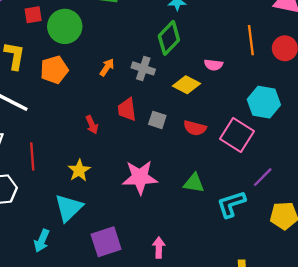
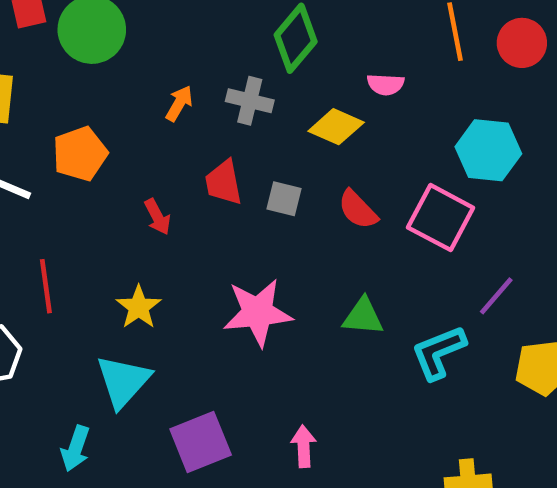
orange pentagon: (54, 70) -> (80, 154), moved
red semicircle: (195, 128) -> (358, 210), turned 35

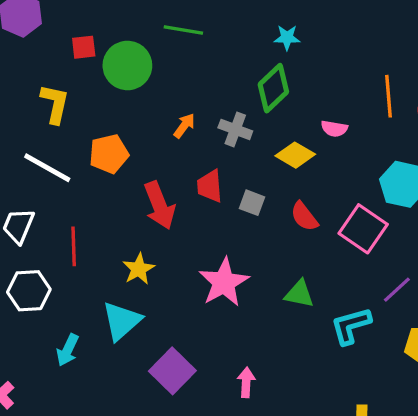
red arrow: (157, 217) -> (159, 205), size x1.8
pink star: (258, 312) -> (224, 282), turned -30
purple square: (201, 442) -> (172, 371), turned -30
cyan arrow: (75, 449) -> (68, 350), moved

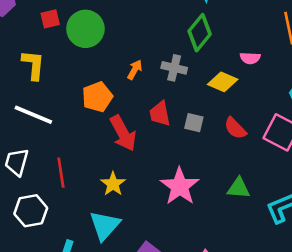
orange pentagon: (109, 154) -> (97, 97), moved

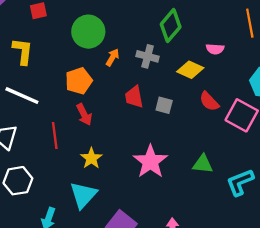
green circle: (85, 29) -> (88, 32), moved
red semicircle: (235, 128) -> (209, 101), moved
red arrow: (123, 133) -> (84, 115), moved, size x0.7
red line: (61, 173) -> (55, 136), moved

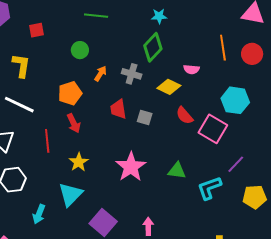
green circle: (88, 32) -> (80, 50), size x0.6

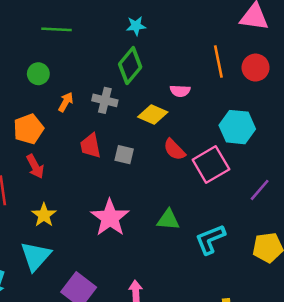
pink square: (213, 129) -> (211, 165), turned 32
purple line: (236, 164) -> (260, 190), moved

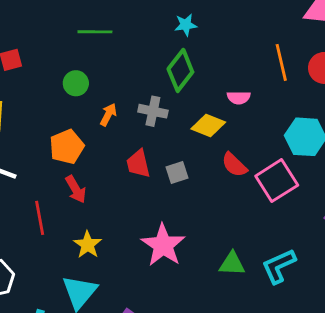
gray square: (124, 155) -> (177, 172), turned -30
green triangle: (168, 220) -> (232, 264), moved

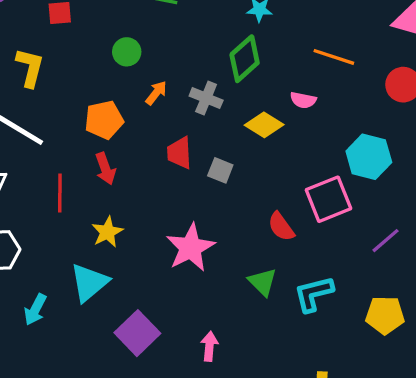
orange line: (281, 62) -> (334, 57), moved, turned -69
red semicircle: (234, 165) -> (281, 227), moved
gray square: (177, 172) -> (220, 170), turned 30
green triangle: (232, 264) -> (263, 282), turned 32

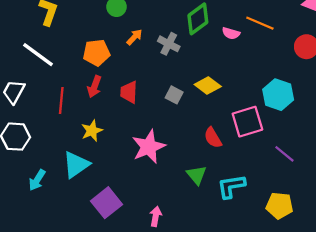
pink semicircle: (303, 100) -> (231, 33), moved
yellow diamond: (264, 125) -> (208, 85), moved
red trapezoid: (179, 153) -> (129, 92), moved
red arrow: (105, 169) -> (94, 87), turned 35
purple line: (385, 241) -> (284, 154), turned 75

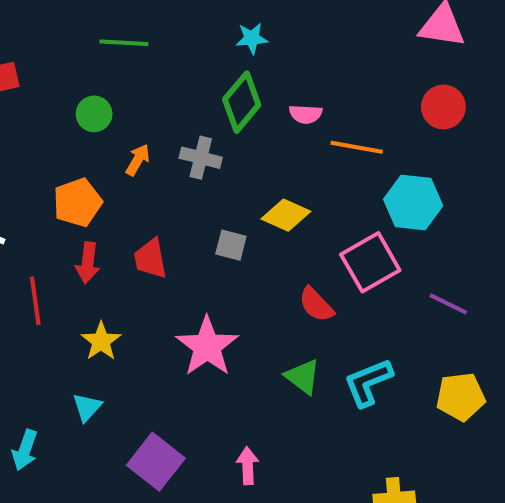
orange line: (260, 23) -> (357, 147), moved
cyan triangle: (76, 165) -> (87, 407), size x0.6

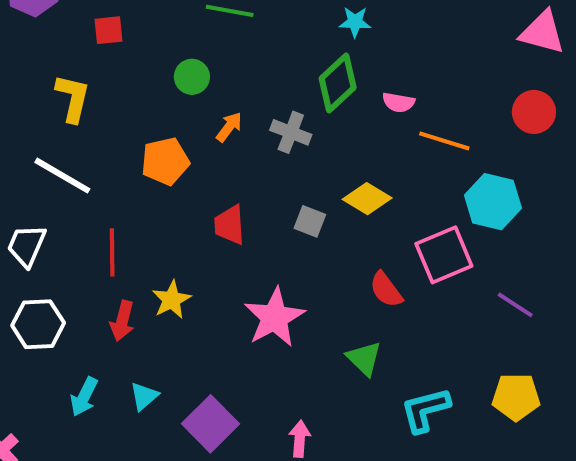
red arrow: (88, 263) -> (122, 321), moved
cyan L-shape: (368, 382) -> (425, 410), moved
cyan triangle: (87, 407) -> (144, 396), moved

